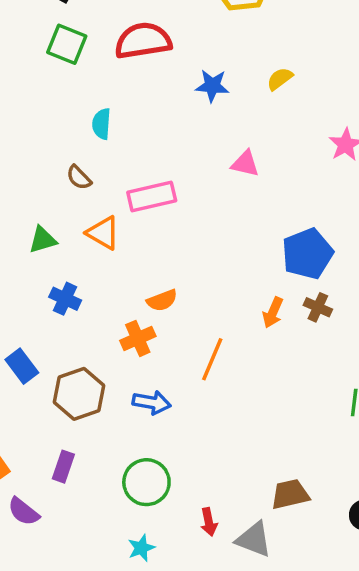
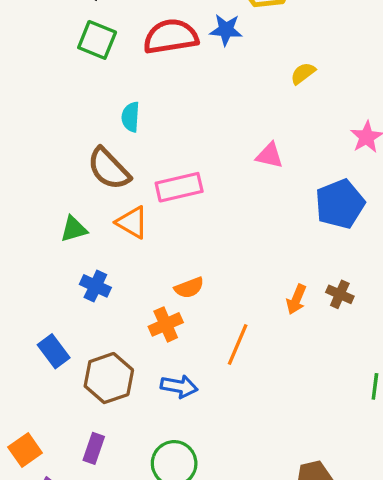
blue star: (212, 86) -> (226, 30), moved
brown semicircle: (79, 177) -> (109, 169), size x1.8
blue pentagon: (307, 254) -> (340, 204), moved

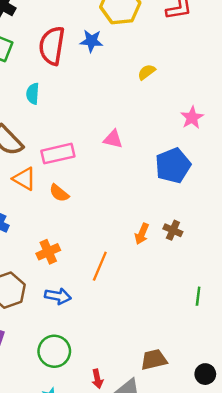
red semicircle: (171, 37) -> (52, 46), turned -72
cyan semicircle: (131, 117) -> (33, 94), moved
pink triangle: (270, 155) -> (113, 139), moved
orange semicircle: (189, 288) -> (59, 193), moved, turned 60

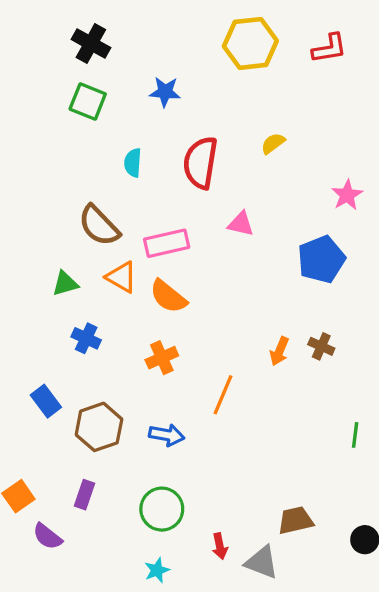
blue star: (91, 41) -> (165, 92), moved
red semicircle: (52, 46) -> (200, 163), moved
yellow semicircle: (147, 72) -> (273, 143), moved
orange semicircle: (59, 193) -> (168, 296), size x1.4
orange cross: (48, 252) -> (162, 358), moved

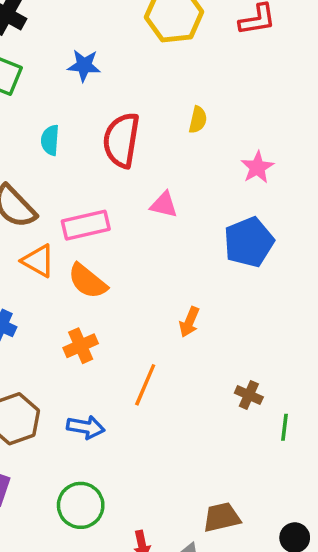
yellow semicircle: (273, 143) -> (198, 120), turned 140
pink star: (347, 195) -> (257, 167), moved
brown cross: (321, 346) -> (249, 395), moved
orange arrow: (279, 351) -> (189, 322), moved

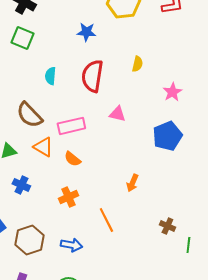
blue star: (84, 65) -> (86, 32), moved
orange semicircle: (87, 281) -> (72, 159), size x0.7
orange line: (145, 385) -> (106, 220), turned -50

